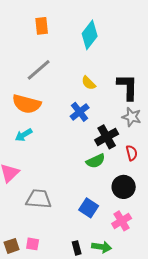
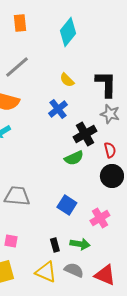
black circle: (124, 187) -> (112, 176), moved

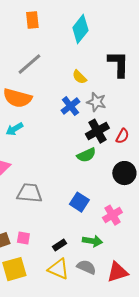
black L-shape: (106, 84) -> (118, 64), moved
gray star: (110, 114) -> (96, 102), moved
red semicircle: (110, 150) -> (122, 136), moved, turned 42
black rectangle: (55, 245) -> (59, 245), moved, turned 72
red triangle: (105, 275) -> (117, 272), turned -40

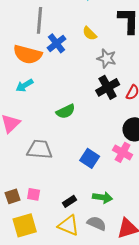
gray line: (29, 64) -> (40, 20), turned -44
blue cross: (70, 106) -> (57, 43), moved
green semicircle: (86, 155) -> (66, 111), moved
pink cross: (112, 215) -> (123, 152), moved, turned -30

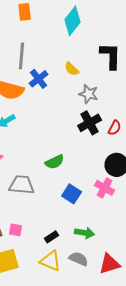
green semicircle: (66, 111) -> (55, 162), moved

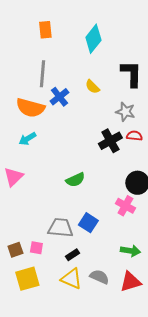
gray star: (89, 94) -> (125, 112), moved
red semicircle: (115, 128) -> (134, 136), moved, turned -112
gray trapezoid: (22, 185) -> (60, 228), moved
blue square: (72, 194) -> (88, 223), moved
green arrow: (85, 233) -> (130, 251), moved

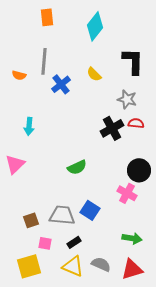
orange semicircle: (30, 108) -> (19, 75), moved, size x0.5
cyan arrow: (27, 139) -> (29, 126), turned -54
pink square: (36, 248) -> (45, 243), moved
brown square: (15, 250) -> (31, 220), moved

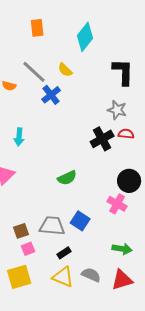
gray line: (44, 61) -> (34, 72), turned -52
yellow semicircle: (94, 74) -> (65, 70), moved
pink square: (45, 243) -> (28, 249), moved, turned -32

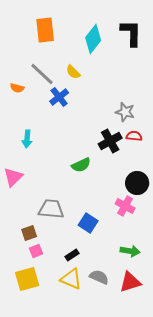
orange rectangle: (37, 28) -> (45, 30), size x1.4
black L-shape: (123, 72) -> (131, 33), moved
green semicircle: (67, 178) -> (81, 165), moved
gray trapezoid: (52, 226) -> (51, 209), moved

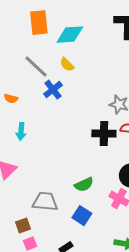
cyan diamond: (93, 39) -> (70, 35), moved, turned 48
orange semicircle: (17, 88) -> (11, 99), moved
black cross: (110, 141) -> (104, 134), turned 30
green semicircle: (81, 165) -> (84, 185), moved

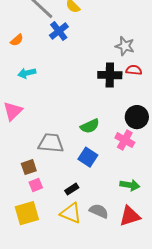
orange semicircle: (11, 99) -> (17, 40), turned -56
cyan arrow: (21, 132) -> (27, 73), turned 72

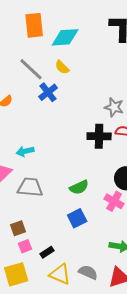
cyan arrow: (27, 73) -> (25, 151), moved
gray trapezoid: (51, 143) -> (30, 187), moved
blue square: (88, 157) -> (77, 218), turned 30
black rectangle: (72, 189) -> (47, 252), moved

